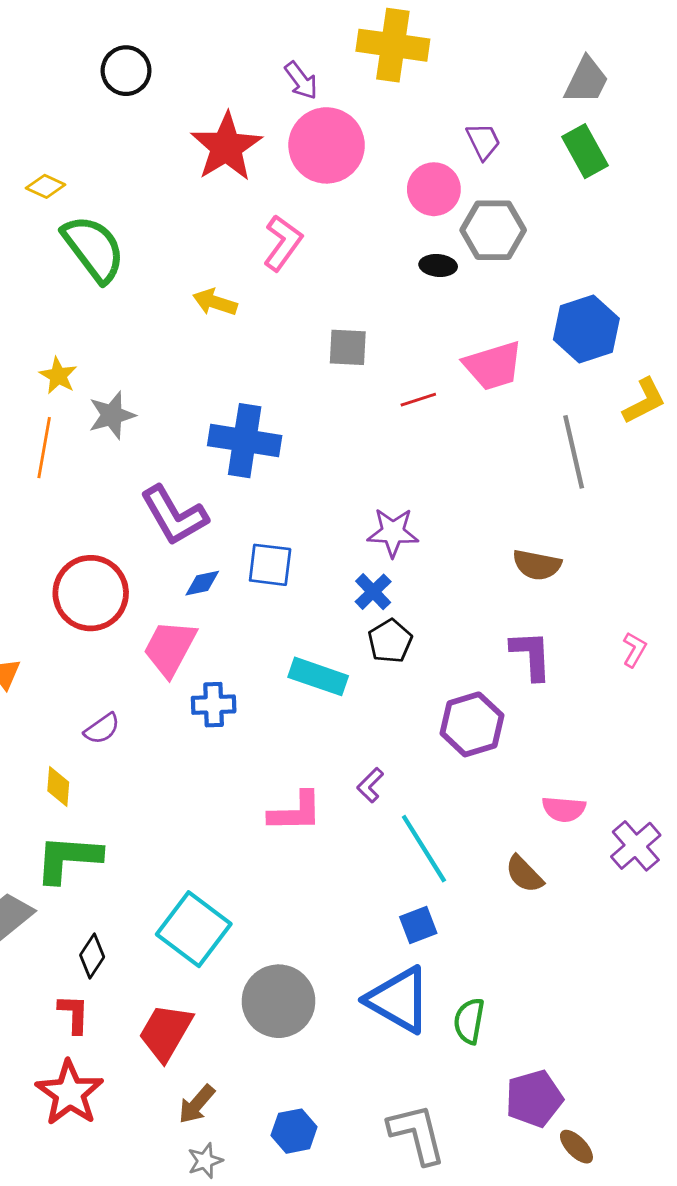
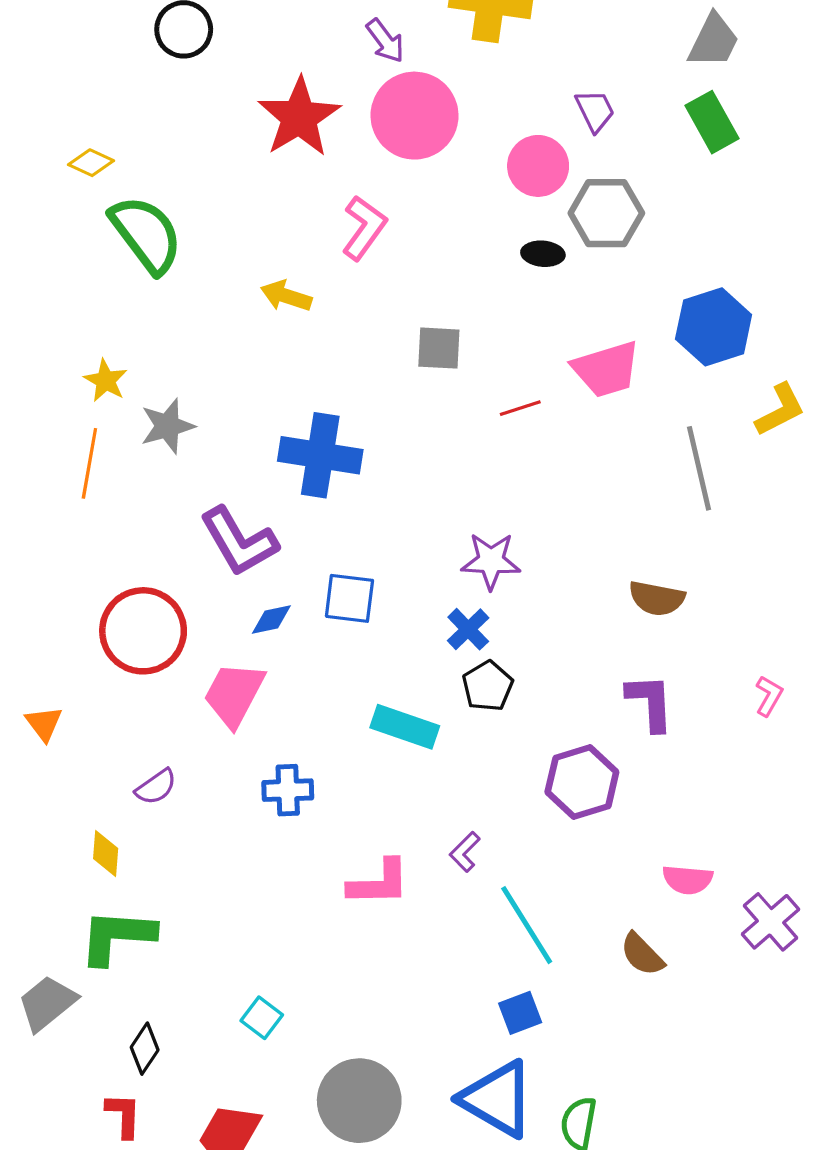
blue cross: (214, 705) -> (288, 790), moved
cyan square: (194, 929) -> (262, 1018), size x0.5

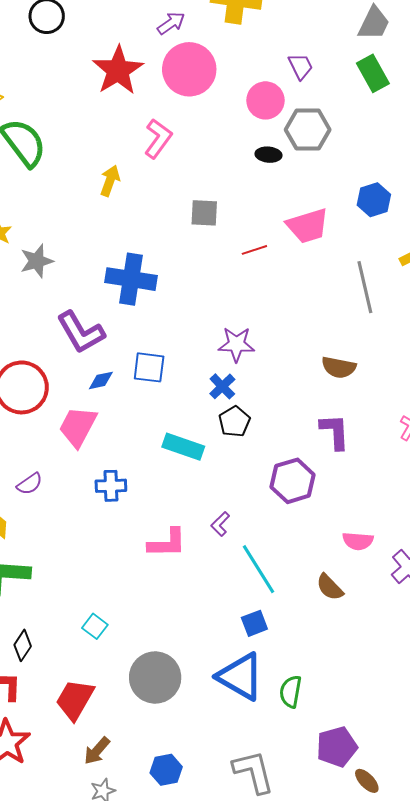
purple arrow: (385, 41) -> (171, 23), turned -88
yellow arrow: (286, 296) -> (110, 181), turned 92
blue hexagon: (714, 327) -> (374, 200), size x0.7

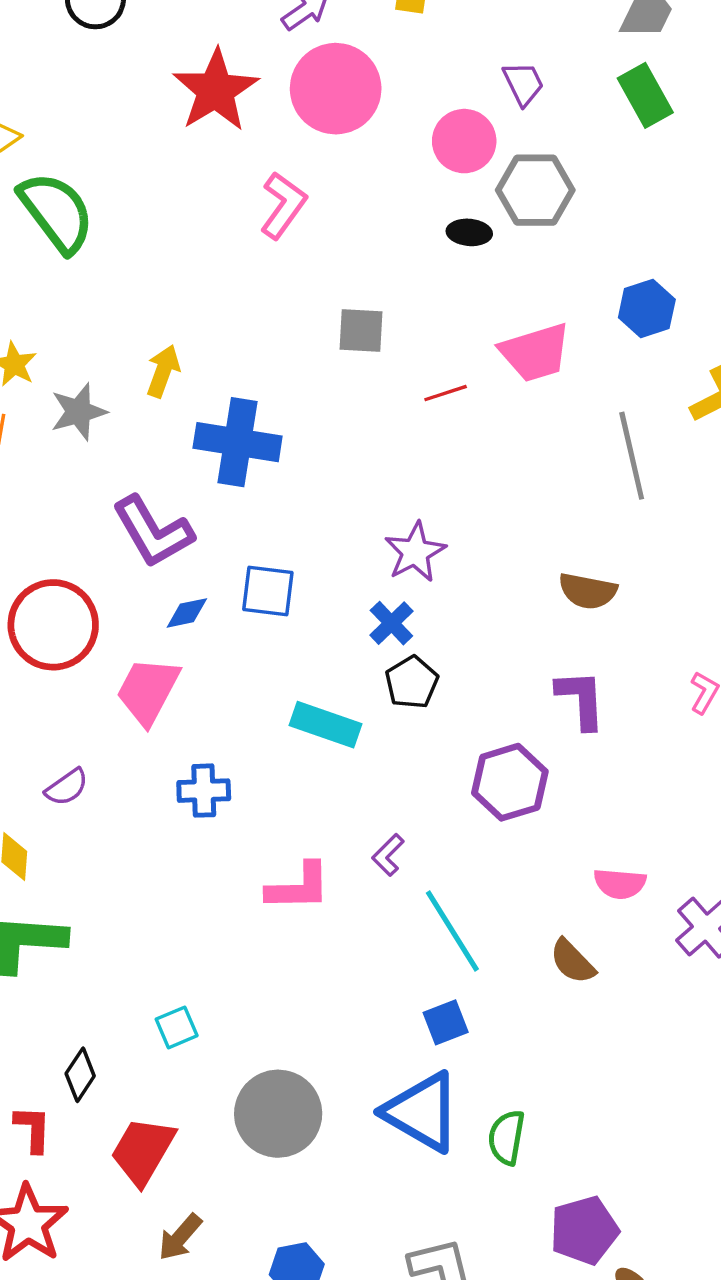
yellow arrow: (110, 181) -> (163, 371), moved
purple star: (236, 344) -> (415, 552), turned -30
cyan square: (95, 626) -> (177, 1027), turned 30
black diamond: (23, 645) -> (80, 1075), moved

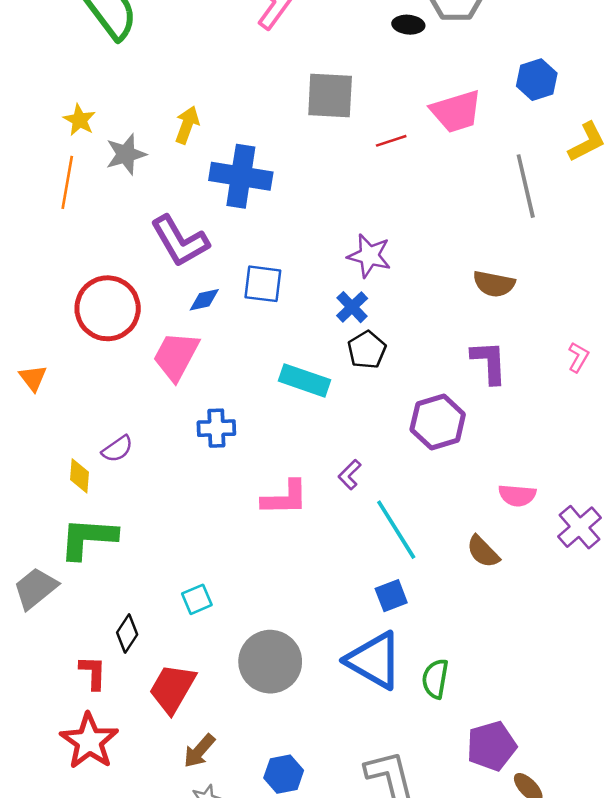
gray square: (361, 331) -> (330, 96), size x1.4
purple star: (415, 552) -> (369, 256), turned -30
purple semicircle: (67, 787) -> (117, 449), moved

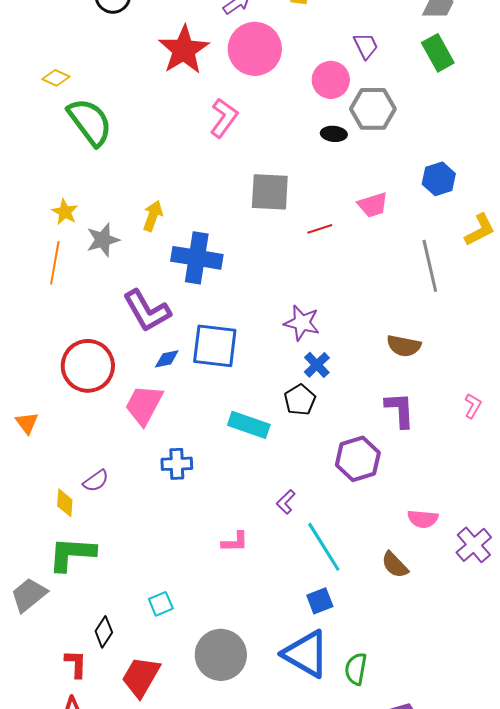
pink trapezoid: (456, 111) -> (373, 205), size x0.7
blue square: (263, 284) -> (215, 346), size x1.4
blue cross: (352, 307) -> (317, 365), moved
pink L-shape: (285, 498) -> (235, 542), moved, size x0.7

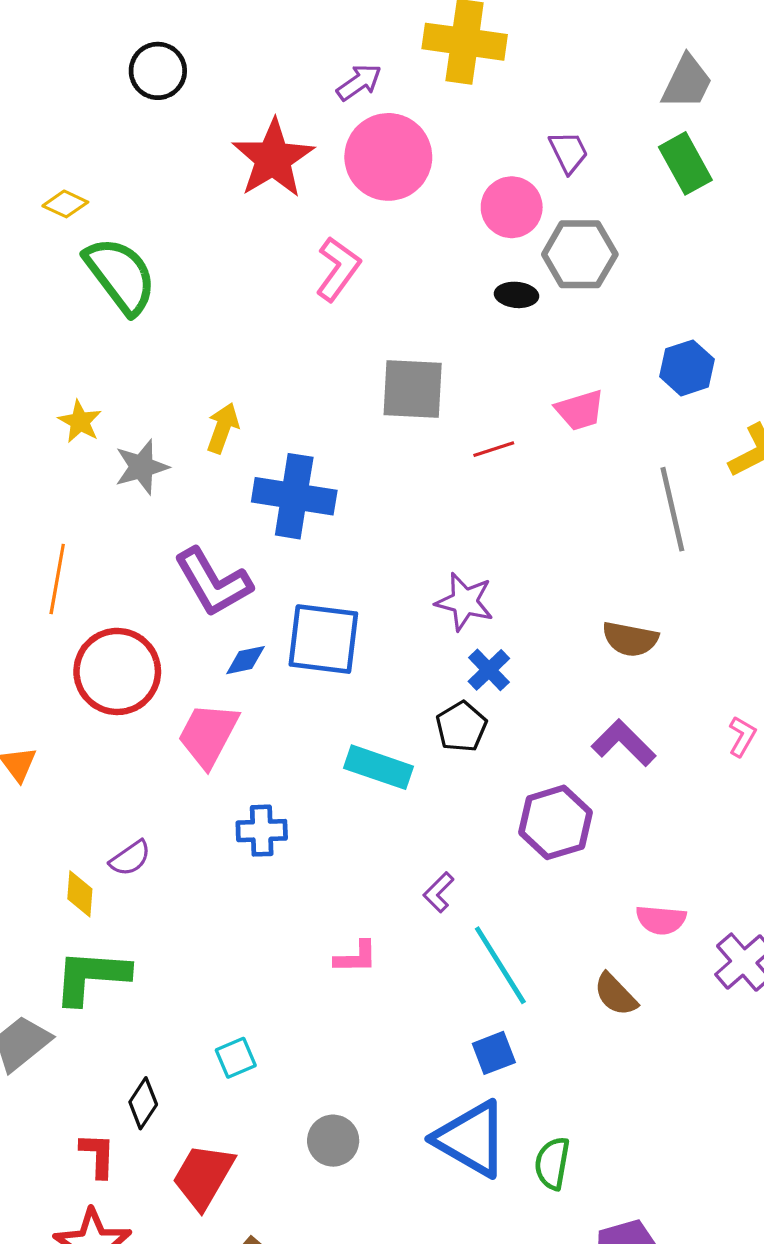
orange line: (55, 263) -> (57, 579), moved
purple L-shape: (400, 410) -> (624, 743), turned -42
gray circle: (221, 655) -> (333, 1141), size x0.6

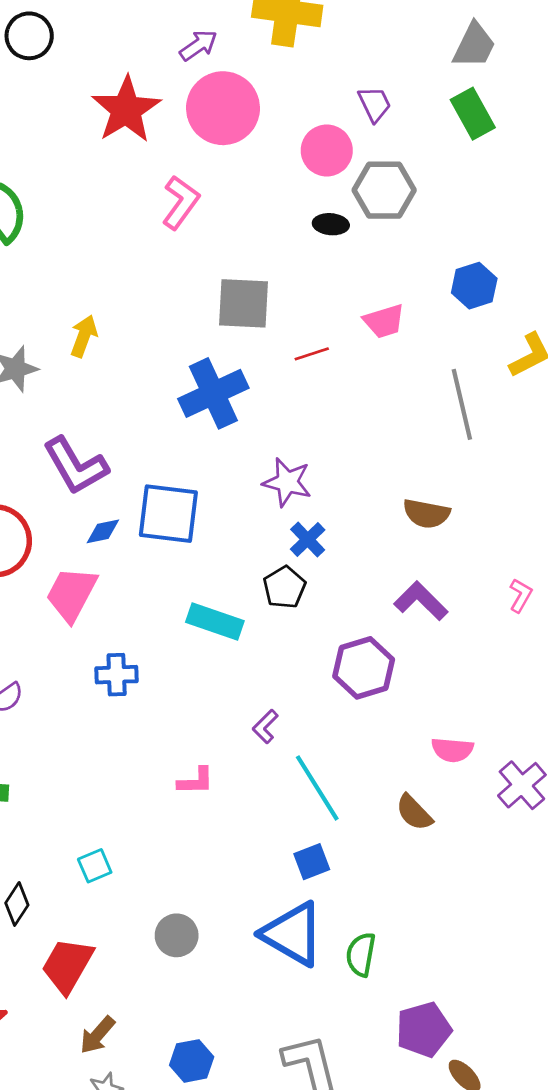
blue cross: (294, 496) -> (213, 393), moved, turned -34

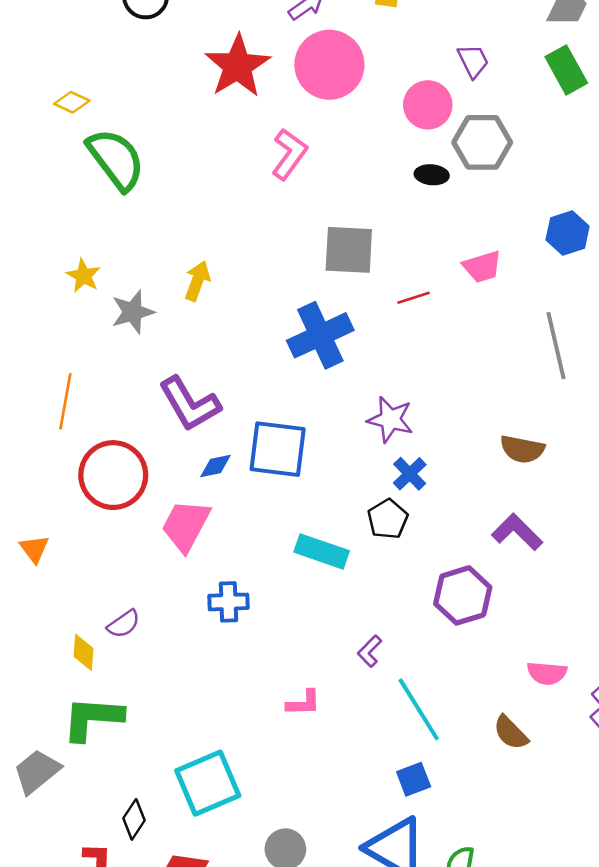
cyan square: (95, 866) -> (208, 783), size x2.0

